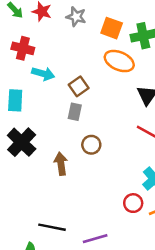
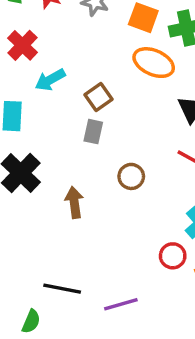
red cross: (23, 48) -> (22, 45), turned 30
cyan arrow: (43, 74) -> (50, 80), turned 135
brown circle: (91, 145) -> (131, 176), moved

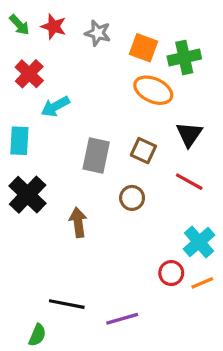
brown square: (98, 97) -> (143, 151), moved, turned -30
gray rectangle: (93, 132) -> (96, 155), size x1.5

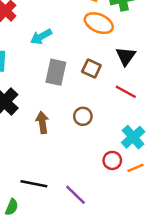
cyan arrow: (55, 106) -> (41, 37), moved
brown circle: (132, 198) -> (83, 116), moved
purple line: (122, 319) -> (75, 195), turned 60

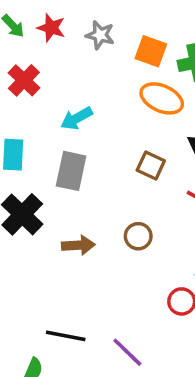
gray rectangle: (56, 72) -> (71, 171), moved
brown arrow: (42, 122) -> (78, 245), turned 95

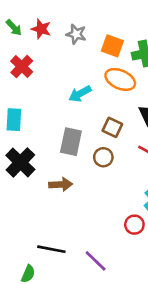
cyan arrow: (77, 118) -> (80, 94), moved
gray rectangle: (71, 171) -> (71, 142), moved
brown circle: (138, 236) -> (103, 157), moved

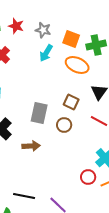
cyan arrow: (80, 94) -> (46, 53), moved, turned -30

